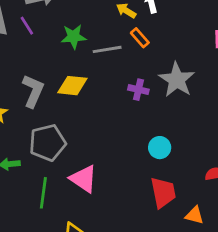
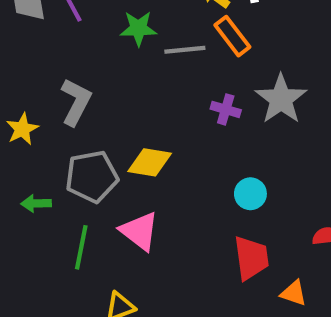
orange rectangle: (140, 38) -> (232, 36), size x1.4
yellow diamond: (72, 86) -> (150, 162), moved

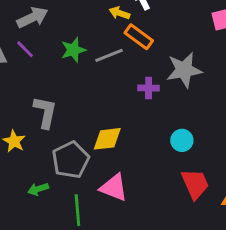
gray star: (281, 99) -> (184, 70), turned -30

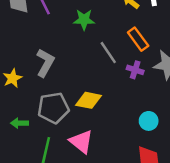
orange rectangle: (139, 37) -> (138, 39), moved
gray line: (109, 55) -> (108, 53), moved, turned 60

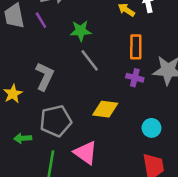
orange rectangle: (138, 39) -> (136, 47), turned 40
gray line: (108, 53) -> (90, 60), moved
yellow diamond: (89, 100) -> (105, 109), moved

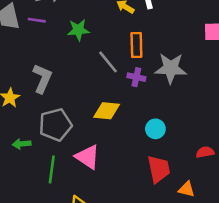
purple line: (41, 20) -> (37, 20), turned -49
gray line: (90, 60) -> (108, 62), moved

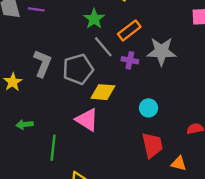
green star: (78, 30) -> (94, 19), moved, turned -30
orange rectangle: (136, 45) -> (129, 30), turned 55
gray pentagon: (55, 125) -> (78, 69), moved
pink triangle: (88, 157) -> (87, 120), moved

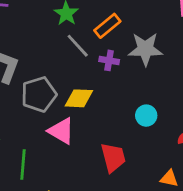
gray pentagon: (78, 69) -> (39, 94), moved
cyan circle: (149, 108) -> (146, 116), moved
red trapezoid: (152, 145) -> (113, 157), moved

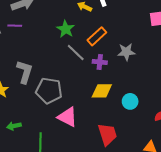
gray star: (145, 49) -> (126, 52), size x0.7
gray pentagon: (39, 94) -> (49, 91), turned 30
yellow diamond: (79, 98) -> (102, 91), moved

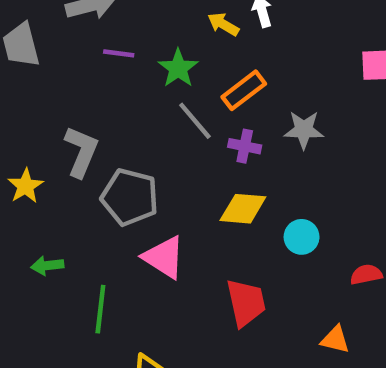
purple line: (15, 26) -> (119, 53), moved

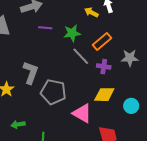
green star: (178, 68) -> (72, 33), turned 30
pink triangle: (164, 257) -> (82, 113), moved

